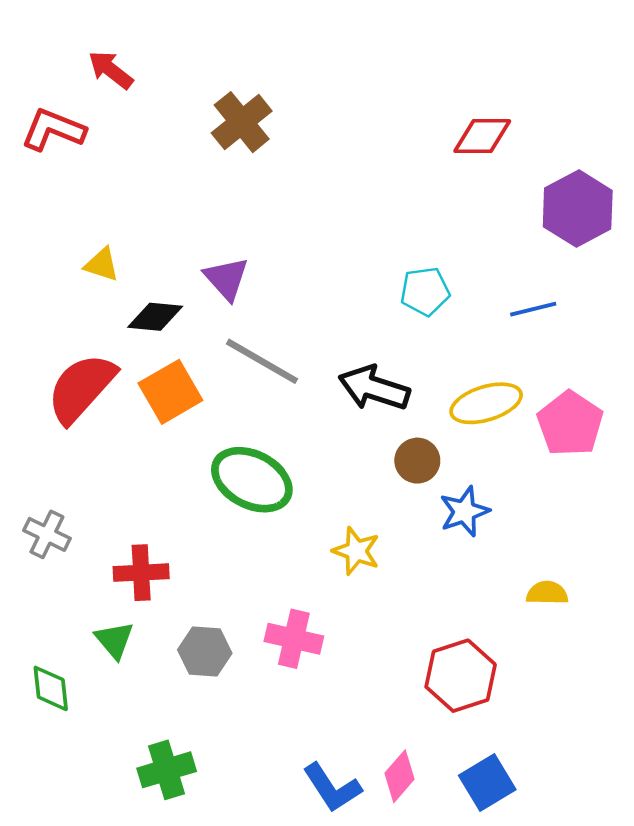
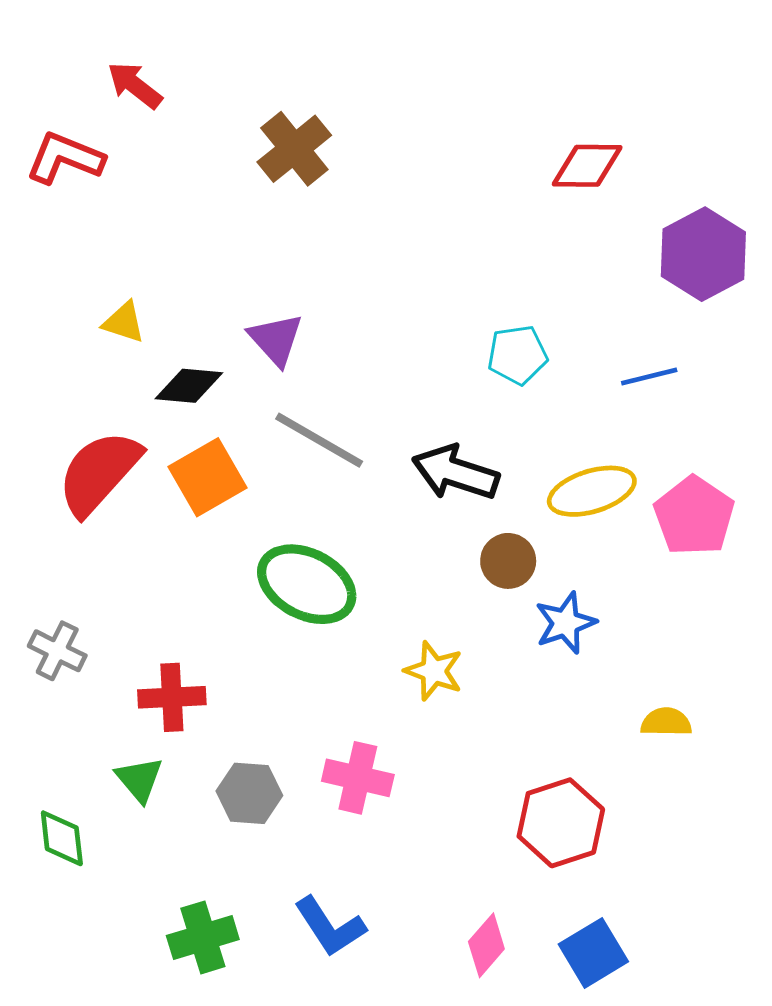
blue L-shape: (332, 788) -> (330, 927), moved

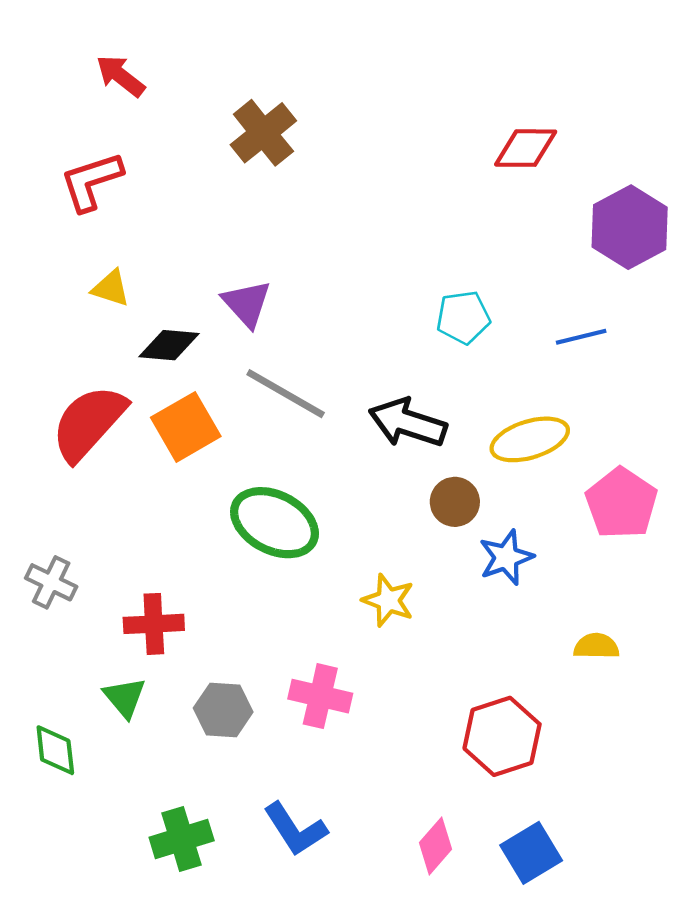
red L-shape: (65, 158) -> (91, 181), moved, turned -40
pink pentagon: (694, 516) -> (621, 503), moved

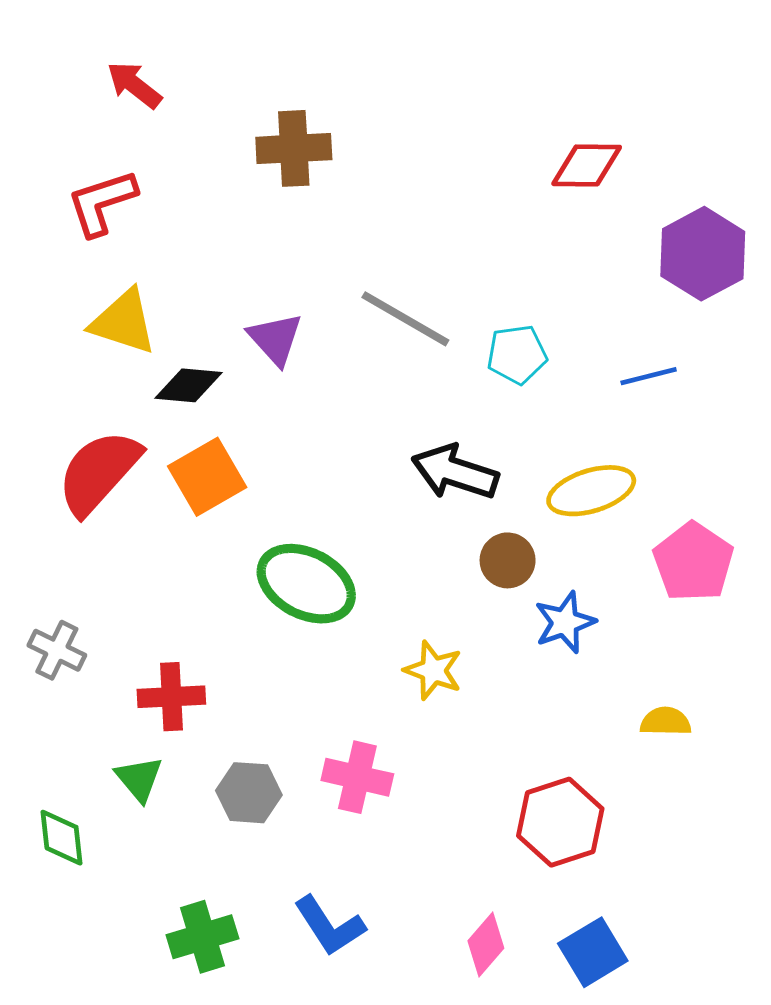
brown cross: (263, 133) -> (294, 148), turned 36
yellow triangle: (111, 288) -> (123, 322), size x1.6
gray line: (286, 394) -> (405, 319), moved

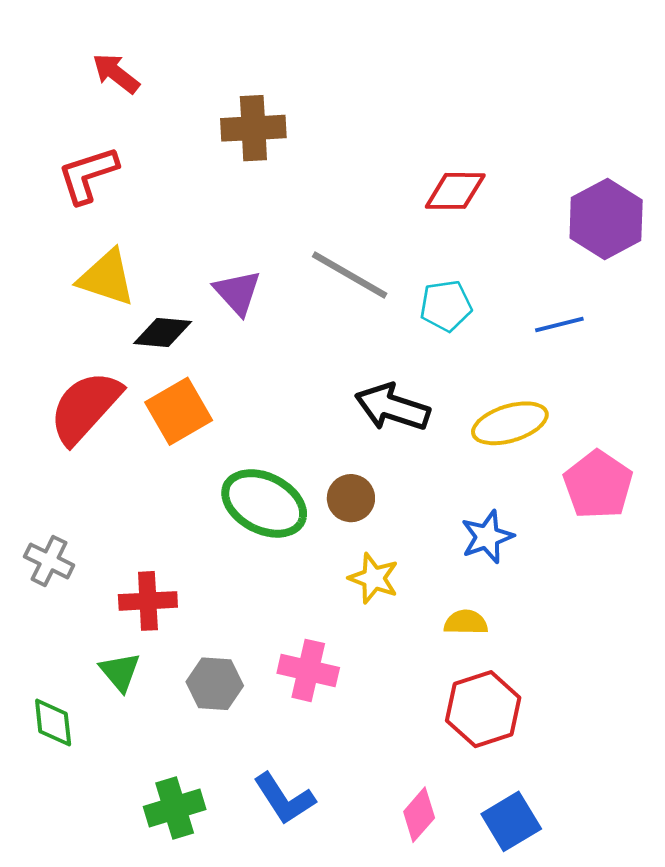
red diamond: (587, 165) -> (455, 191), moved
brown circle: (508, 560) -> (351, 498), moved
yellow semicircle: (666, 721) -> (466, 622), moved

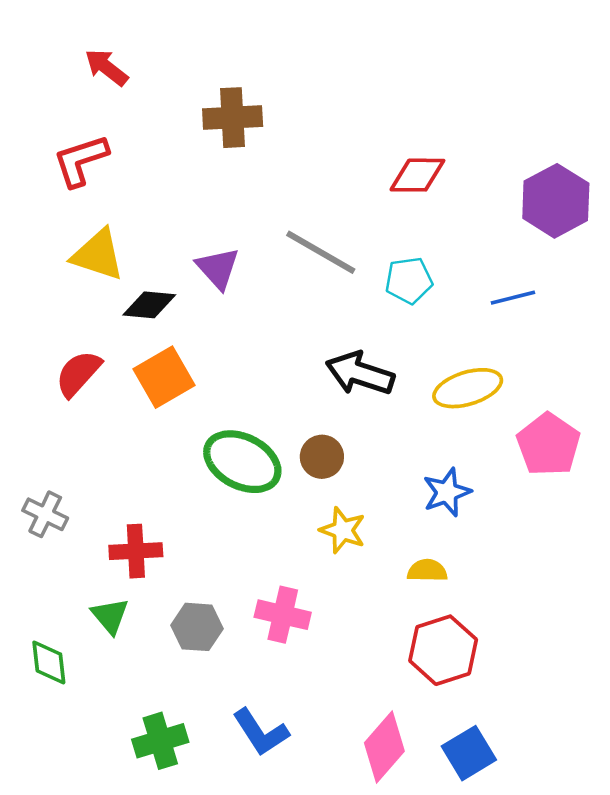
red semicircle: (85, 407) -> (78, 373), size x0.7
pink diamond: (419, 815) -> (384, 747), size x1.4

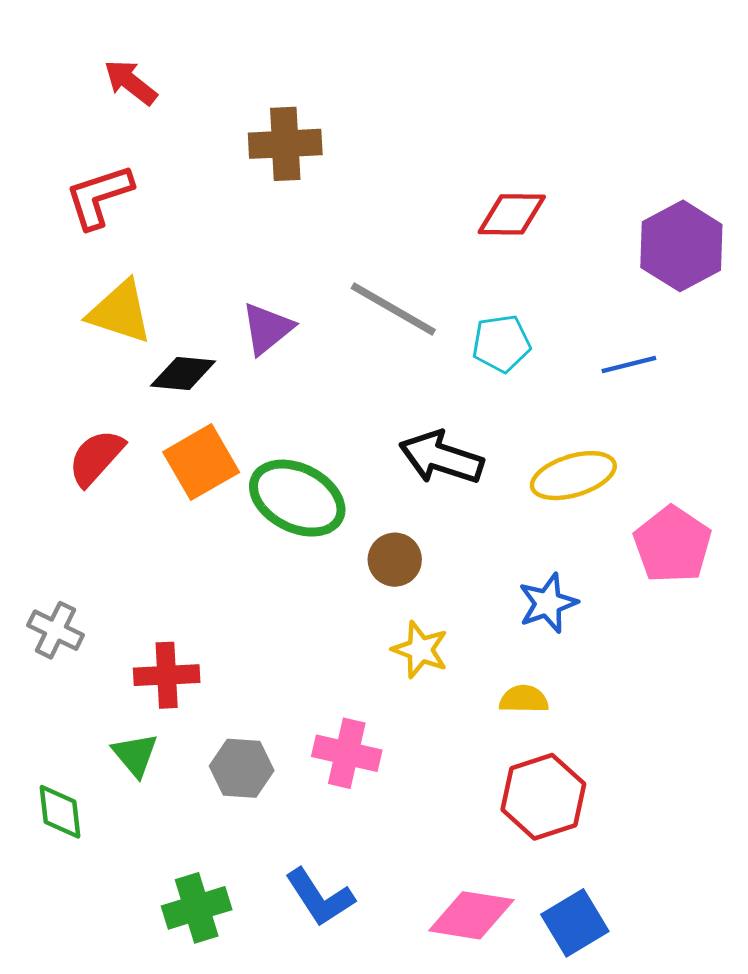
purple triangle: (218, 268) -> (267, 328), turned 33
green ellipse: (242, 462) -> (297, 498), moved
pink diamond: (384, 747) -> (471, 915), turned 58

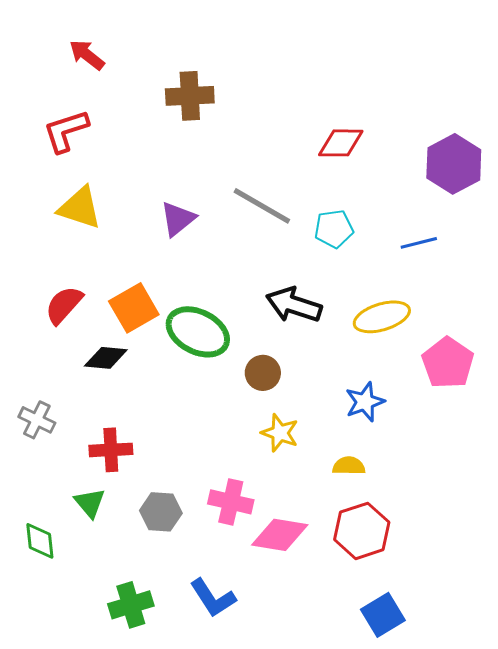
black diamond: (183, 374) -> (106, 358), moved
pink diamond: (471, 915) -> (280, 535), moved

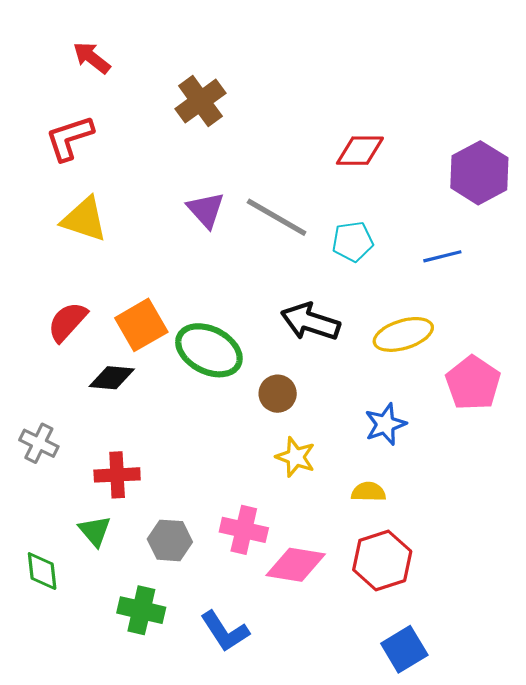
brown cross: (190, 96) -> (200, 101), turned -33
purple triangle: (178, 219) -> (206, 210), moved, turned -33
green cross: (131, 605) -> (141, 610), moved, turned 30

